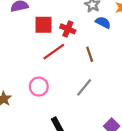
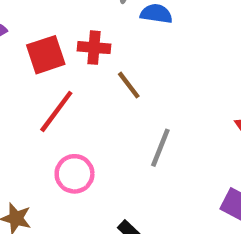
red line: (54, 52) -> (56, 111), moved
brown line: (90, 54) -> (129, 85), moved

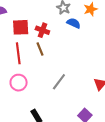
brown line: (129, 85) -> (40, 49), moved
red line: (56, 111) -> (18, 53), turned -60

